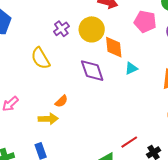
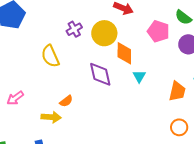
cyan triangle: (131, 68) -> (139, 76), turned -40

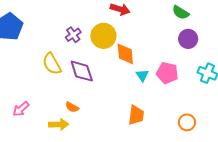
pink pentagon: (158, 31) -> (167, 73), moved
purple diamond: (100, 74) -> (82, 71), moved
orange trapezoid: (177, 91) -> (136, 115), moved
orange semicircle: (66, 101) -> (72, 107), turned 72

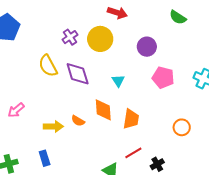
purple circle: (188, 39) -> (147, 47), moved
orange diamond: (125, 54) -> (103, 110), moved
cyan triangle: (142, 75) -> (118, 81), moved
orange semicircle: (72, 107) -> (78, 121), moved

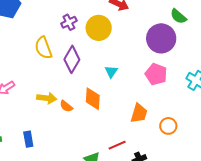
purple circle: (147, 47) -> (161, 38), moved, size x1.5
purple diamond: (78, 74) -> (72, 59), turned 40
orange trapezoid: (131, 119) -> (139, 113), moved
yellow arrow: (53, 127) -> (47, 98), moved

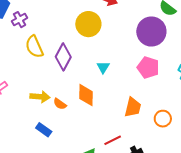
purple cross: (69, 22) -> (19, 20), moved
blue rectangle: (28, 139) -> (44, 130), moved, turned -42

